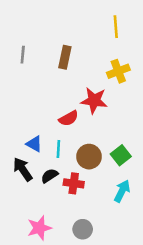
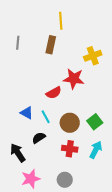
yellow line: (116, 27) -> (61, 21), moved
cyan line: (58, 149) -> (46, 117), turned -32
black arrow: (23, 169) -> (18, 153), moved
red cross: (74, 183) -> (70, 149), moved

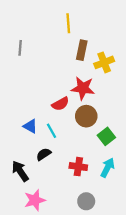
brown rectangle: (51, 45) -> (82, 50), moved
brown circle: (70, 123) -> (86, 116), moved
gray circle: (65, 180) -> (86, 201), moved

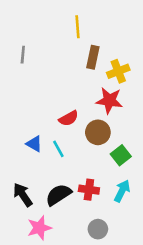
red star: (83, 88) -> (109, 101), moved
black semicircle: (44, 154) -> (58, 195), moved, size x1.5

